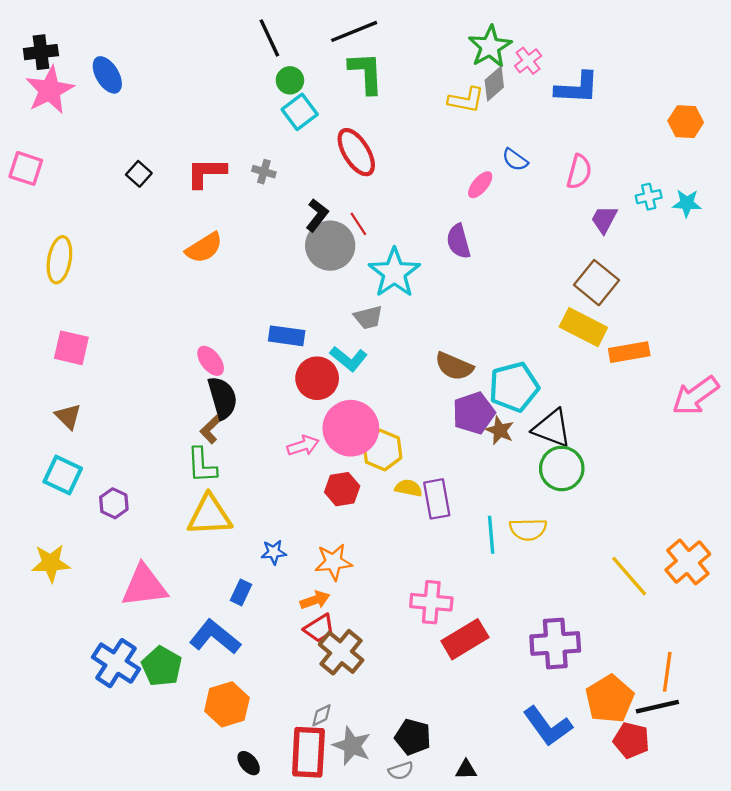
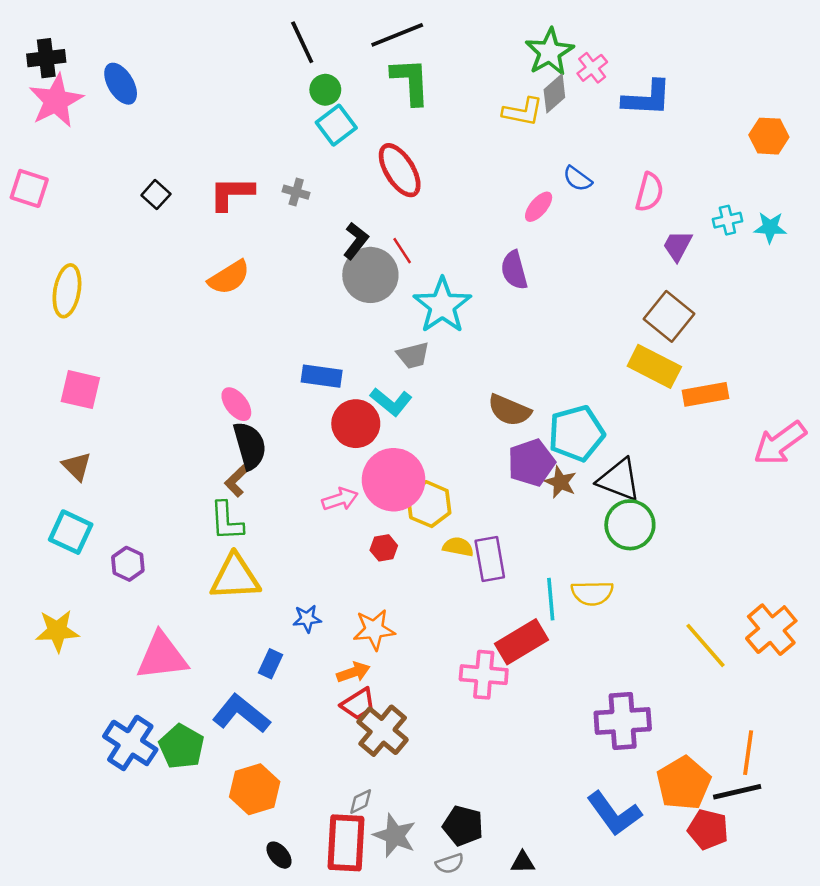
red hexagon: (342, 489) -> (384, 548), size x0.7
red rectangle: (465, 639) -> (522, 642), moved

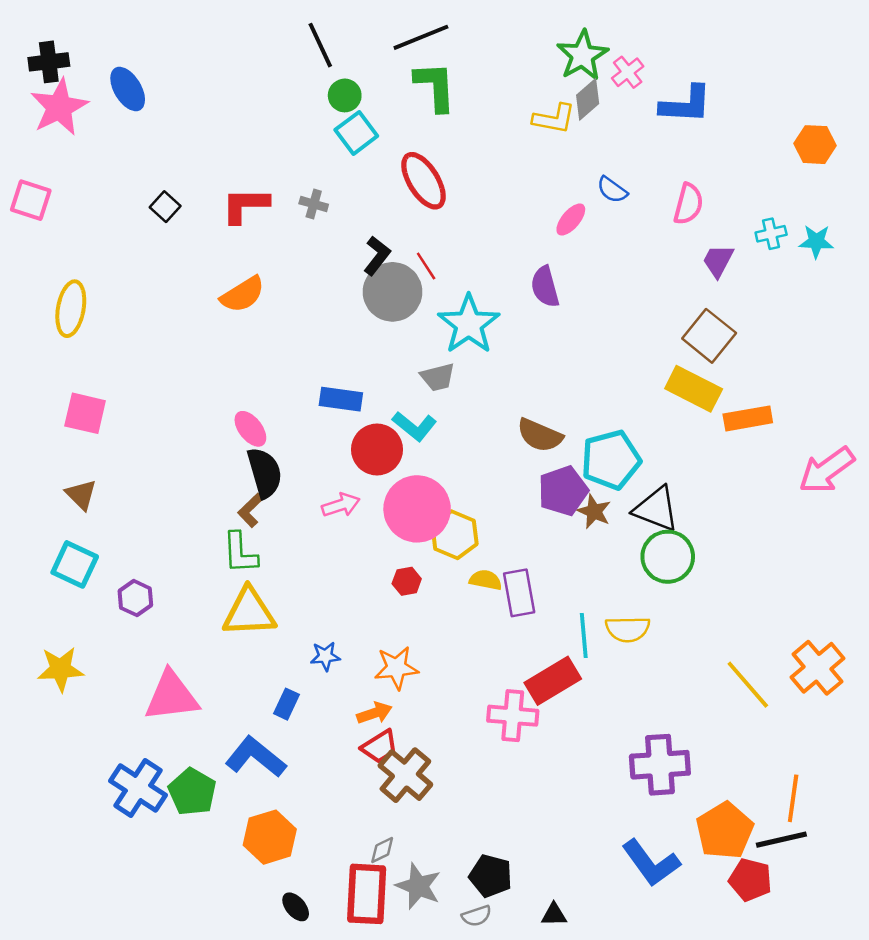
pink arrow: (340, 499) -> (341, 505), moved

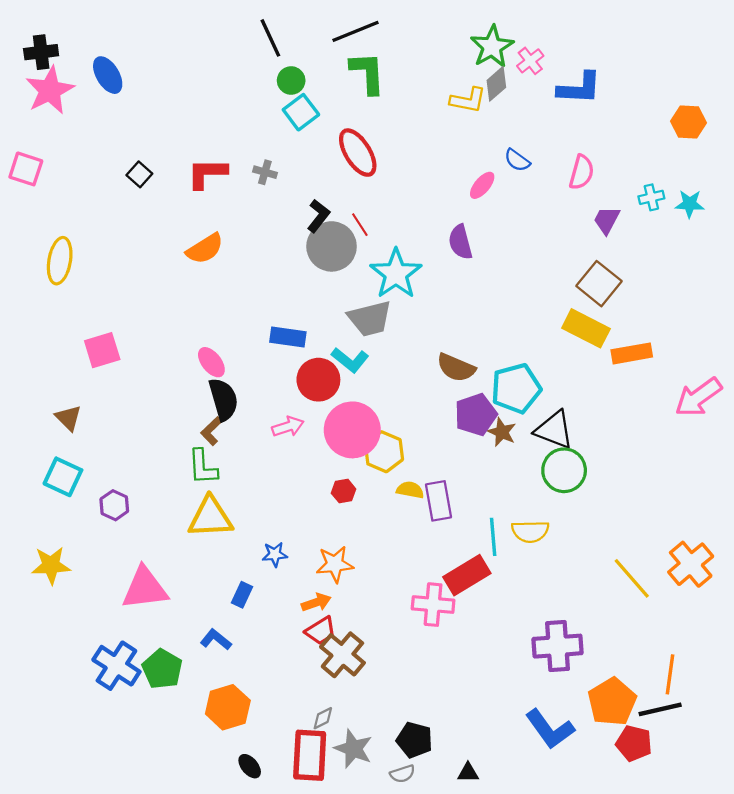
gray trapezoid: (438, 377) -> (370, 319), size x1.5
pink square: (85, 413) -> (102, 350), moved, turned -30
blue L-shape: (256, 757) -> (216, 640), size x0.6

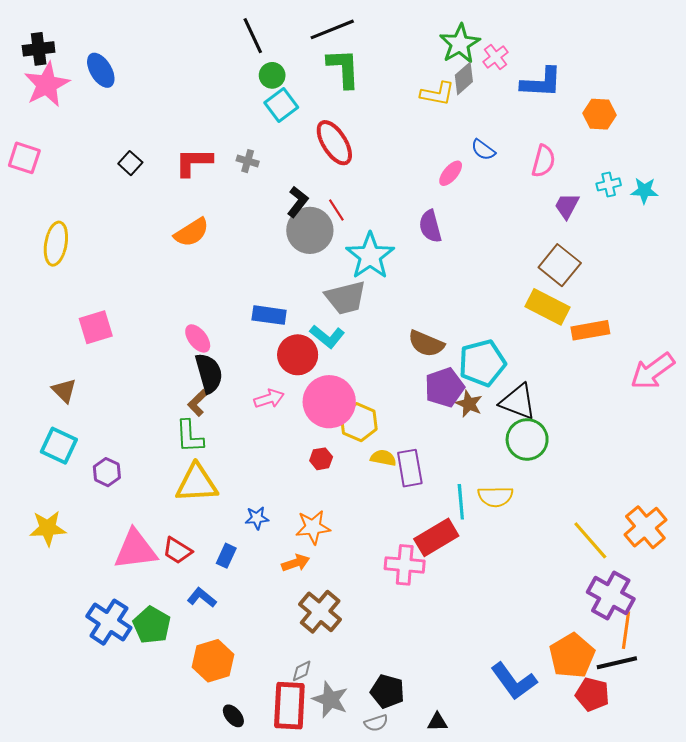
orange hexagon: (689, 122) -> (600, 114), moved
red trapezoid: (321, 631) -> (177, 551), moved, turned 64
purple cross: (558, 646) -> (611, 596), moved, turned 33

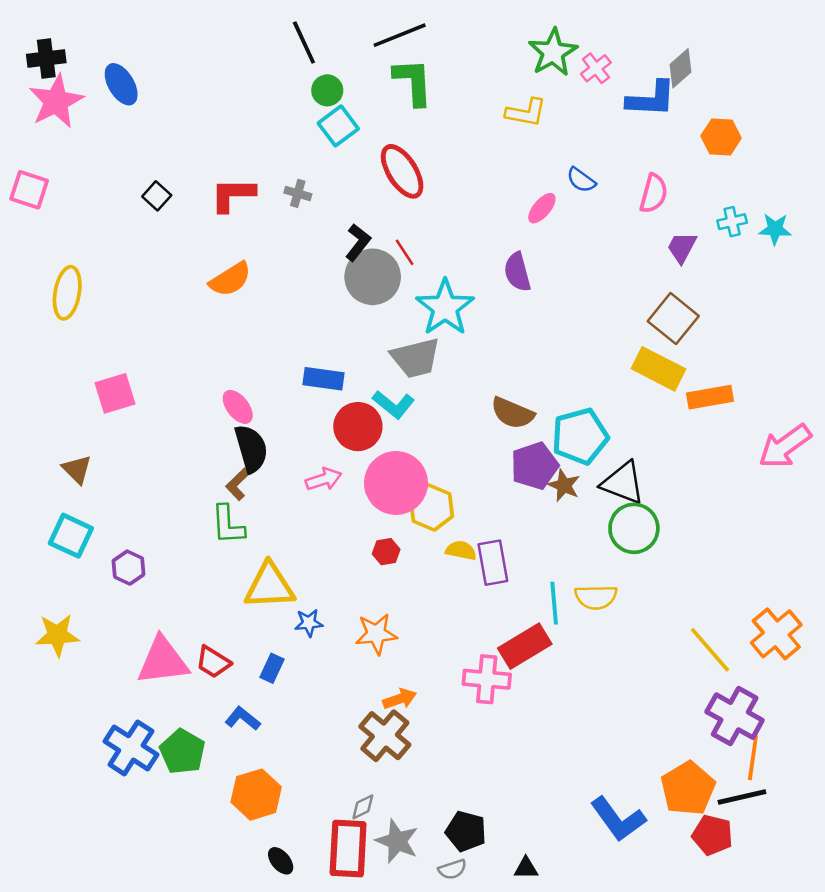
gray diamond: (464, 78) -> (681, 68), moved
yellow triangle: (197, 483) -> (270, 586), moved
orange arrow: (296, 563) -> (400, 699), moved

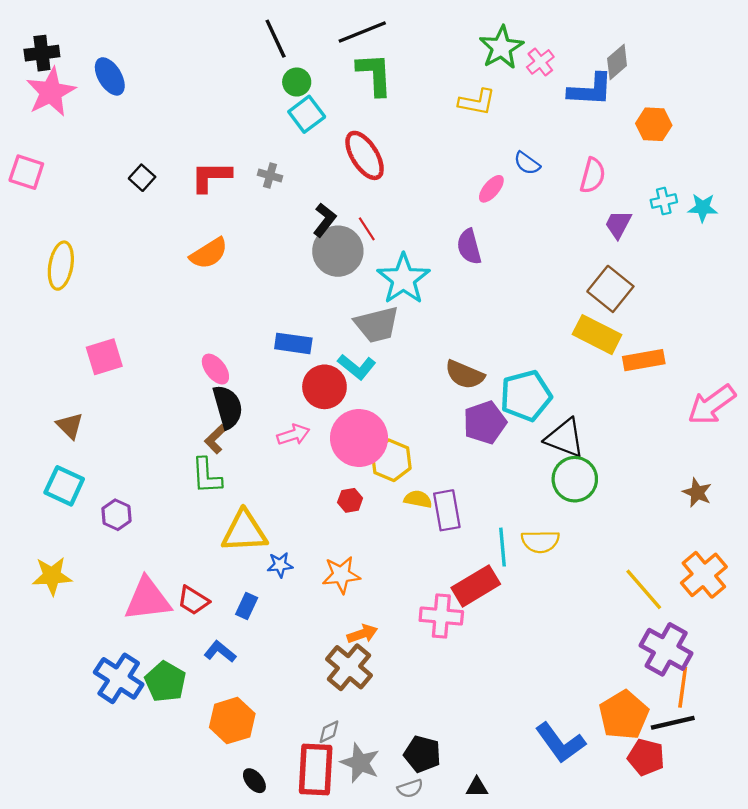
brown star: (564, 485) -> (697, 493), moved

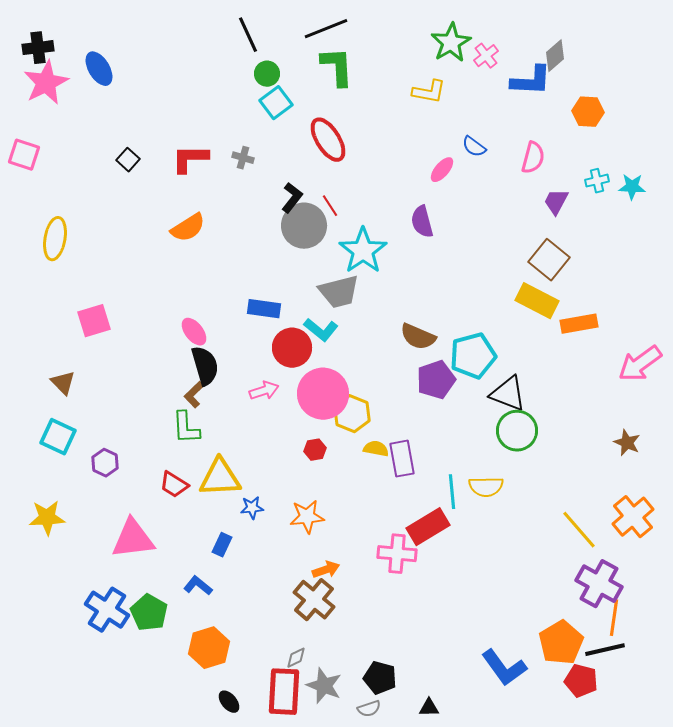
red trapezoid: (193, 600) -> (174, 485), moved

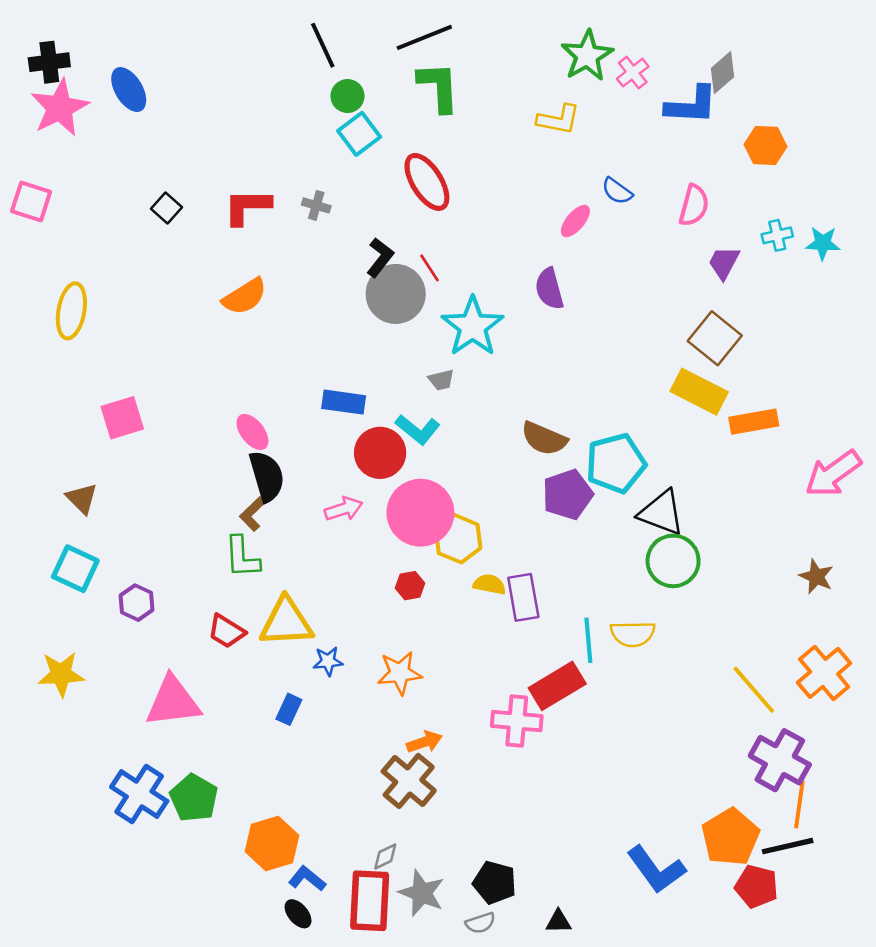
gray trapezoid: (339, 292) -> (441, 380), size x0.5
blue L-shape: (198, 586) -> (307, 879), moved

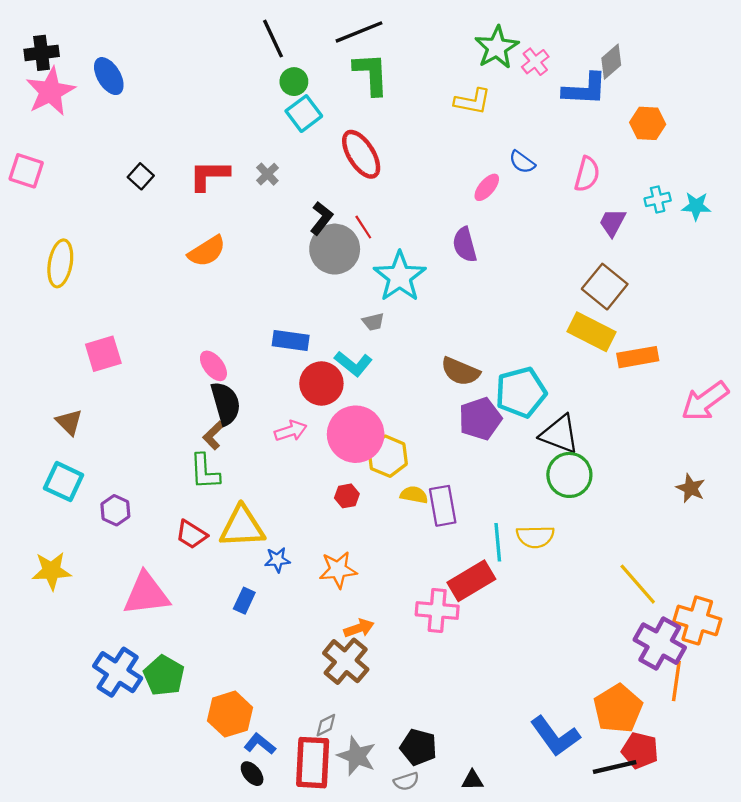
gray cross: (316, 205) -> (267, 174), turned 30
orange cross: (824, 673) -> (697, 620), moved, turned -33
black line: (788, 846) -> (615, 767), moved

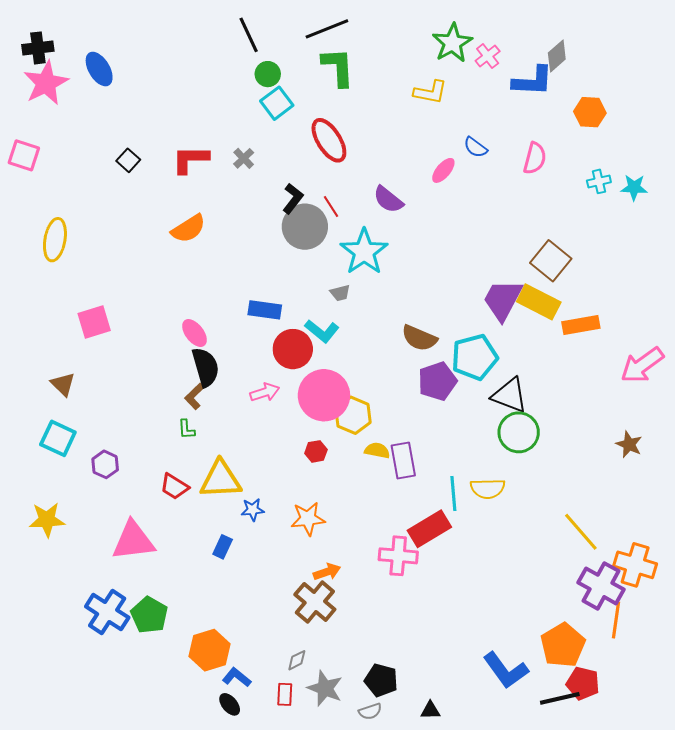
purple trapezoid: (612, 223) -> (503, 300), moved, size x1.6
purple semicircle: (465, 245) -> (388, 200), moved, turned -36
green L-shape: (205, 472) -> (186, 429), size x0.6
red rectangle: (313, 763) -> (285, 694), size x0.5

